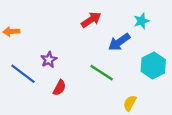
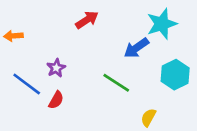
red arrow: (91, 20) -> (87, 20), moved
cyan star: (142, 21) -> (162, 24), size x1.6
red semicircle: (59, 88) -> (56, 100), moved

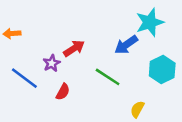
red arrow: (87, 20) -> (74, 48), moved
red semicircle: (56, 100) -> (63, 92), moved

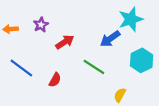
purple star: (52, 63) -> (41, 25), moved

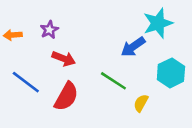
red arrow: (65, 42) -> (64, 59), moved, turned 54
red semicircle: (55, 80) -> (66, 97), size x1.6
yellow semicircle: (120, 95) -> (141, 103), moved

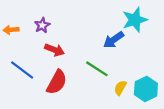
cyan hexagon: (171, 73) -> (146, 89), moved

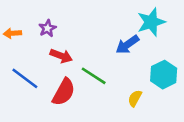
green line: (97, 69) -> (94, 76), moved
cyan hexagon: (146, 89) -> (164, 75), moved

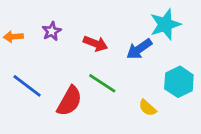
red arrow: (61, 56) -> (95, 44), moved
yellow semicircle: (135, 98) -> (147, 108), turned -77

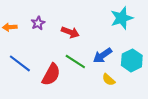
blue arrow: (139, 49) -> (103, 55), moved

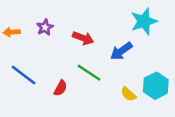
blue arrow: (103, 55) -> (121, 51), moved
cyan hexagon: (132, 60) -> (156, 86), moved
red semicircle: (51, 75) -> (60, 88), size x0.6

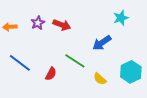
cyan star: (144, 21) -> (121, 18), size x0.7
red arrow: (83, 38) -> (62, 25), moved
yellow semicircle: (128, 94) -> (100, 79), moved

